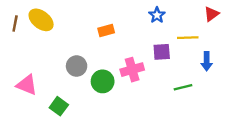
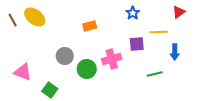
brown line: (15, 23) -> (13, 20), turned -40

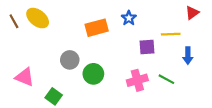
blue star: (133, 13) -> (129, 18), moved
orange rectangle: (90, 26) -> (97, 28), size x1.5
pink cross: (112, 59) -> (137, 80), moved
green line: (155, 74) -> (166, 79), turned 42

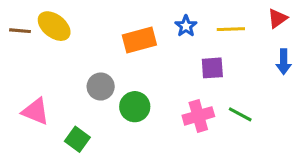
brown line: (14, 21) -> (20, 31), turned -56
yellow line: (171, 34) -> (231, 29), moved
blue arrow: (188, 56) -> (284, 62), moved

